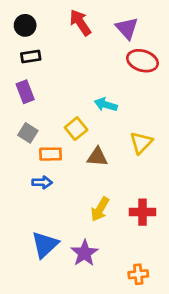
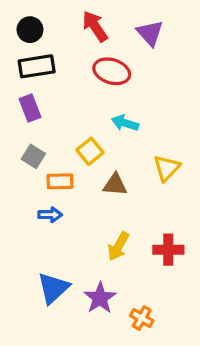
black rectangle: (31, 56) -> (37, 66), size x1.5
red ellipse: (142, 61) -> (112, 71), moved
orange cross: (138, 274) -> (142, 318), moved, turned 36

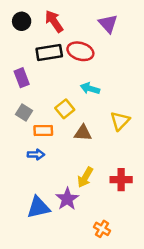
red arrow: (95, 26) -> (54, 21), moved
black rectangle: (37, 66) -> (49, 52), moved
blue triangle: (53, 288) -> (38, 207), turned 30
purple star: (100, 298) -> (67, 199), moved

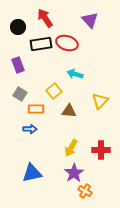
black circle: (22, 21) -> (18, 27), moved
purple star: (67, 199) -> (74, 173), moved

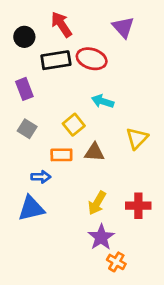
orange rectangle: (36, 109) -> (61, 155), moved
blue triangle: (32, 173) -> (31, 208), moved

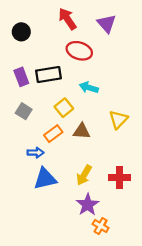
red arrow: (61, 24) -> (67, 19), moved
black rectangle: (56, 60) -> (49, 74), moved
orange rectangle: (61, 155) -> (53, 134), turned -36
blue triangle: (31, 208) -> (45, 179), moved

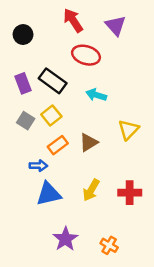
black rectangle: (49, 74) -> (53, 81), turned 45
yellow square: (64, 108) -> (51, 116), moved
brown triangle: (82, 131) -> (89, 142), turned -36
purple star: (88, 205) -> (65, 239), moved

